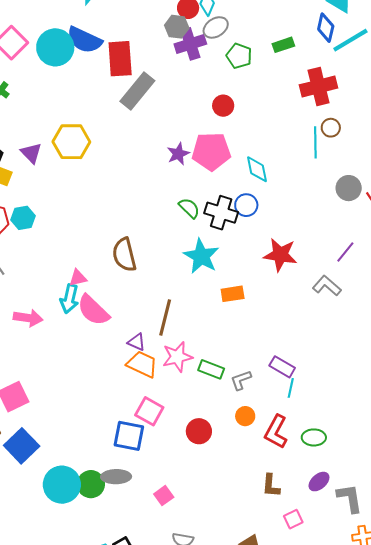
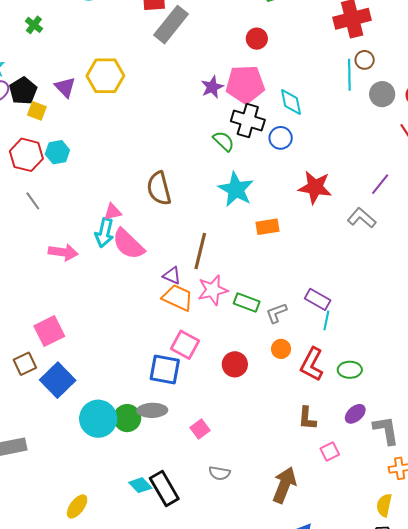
gray circle: (349, 188) -> (382, 94), moved
black cross: (221, 213) -> (248, 120), moved

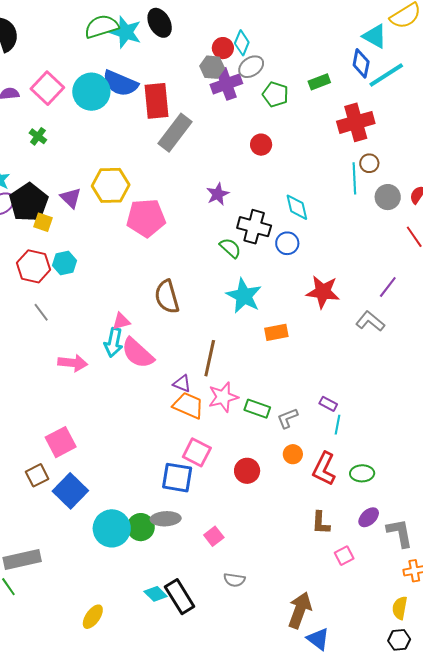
pink pentagon: (245, 84) -> (146, 218), moved
black pentagon: (23, 91) -> (29, 202), size x1.4
purple rectangle: (318, 299) -> (328, 404), size x0.7
brown arrow: (284, 485) -> (300, 610), moved

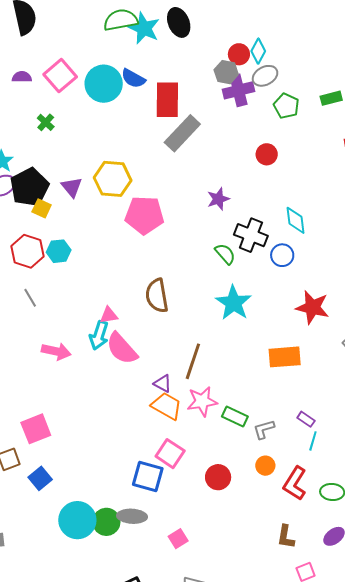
blue semicircle: (120, 83) -> (133, 78), size x0.7
orange rectangle: (276, 332) -> (285, 357), moved, size x1.4
blue square: (70, 491) -> (40, 478), size x0.7

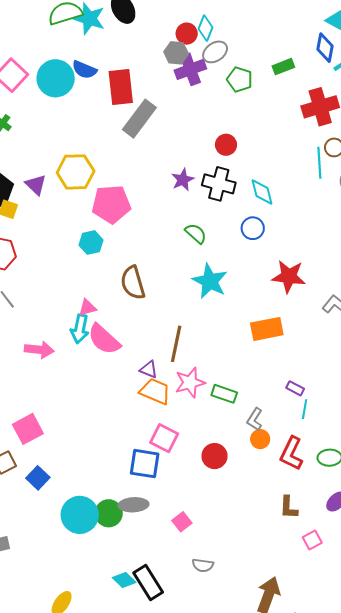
red circle: (267, 154) -> (226, 145), moved
black cross: (251, 235) -> (219, 184), moved
cyan hexagon: (59, 251) -> (91, 243), moved
gray L-shape: (264, 429) -> (255, 419), moved, turned -35

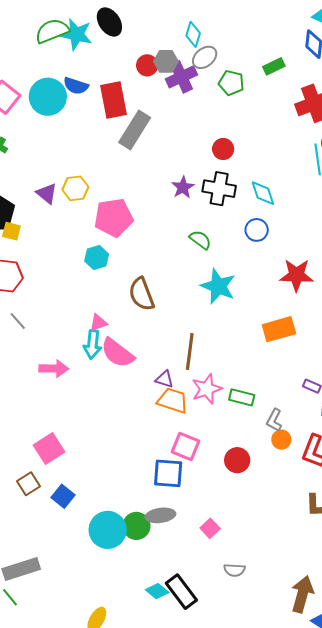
red circle: (187, 34) -> (147, 65), moved
yellow hexagon: (76, 172) -> (75, 188), size x0.7
purple triangle: (36, 185) -> (47, 193), moved

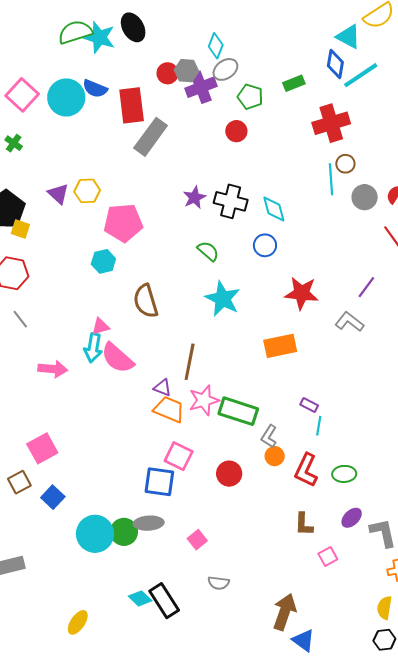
red circle: (223, 149) -> (236, 131), moved
green rectangle: (242, 397) -> (238, 411), size x1.5

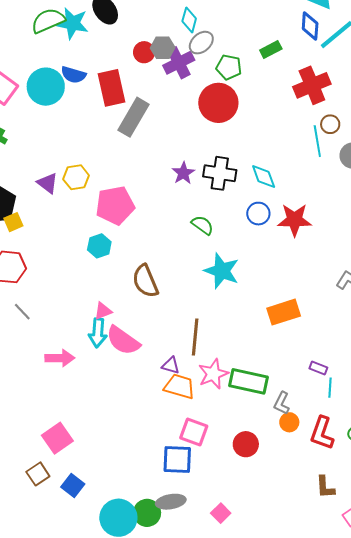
red circle: (236, 131) -> (218, 103), size x1.8
yellow square: (20, 229) -> (13, 222), turned -36
red star: (302, 293) -> (295, 220), moved

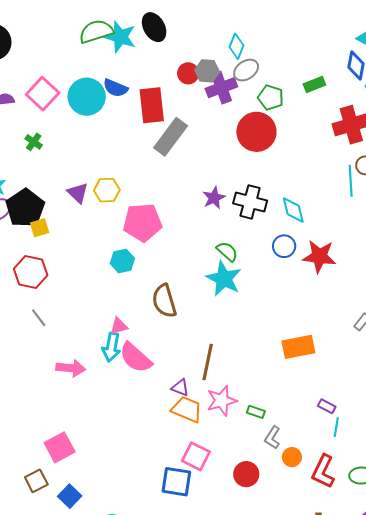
cyan star: (222, 271) -> (224, 279), moved
green rectangle: (249, 381) -> (256, 412), size x0.5
gray L-shape: (282, 403) -> (272, 438), moved

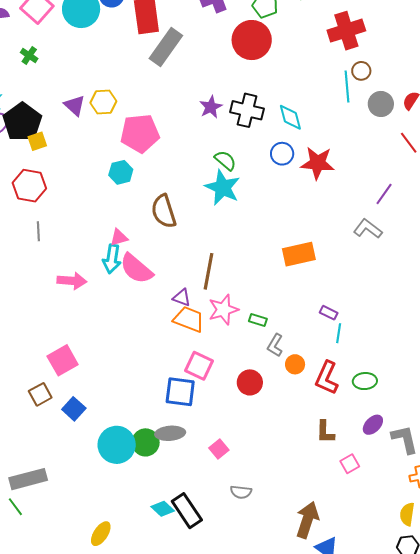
gray line: (39, 318) -> (38, 231), turned 36

